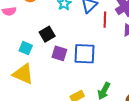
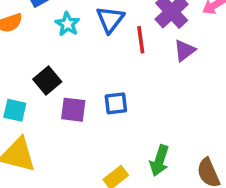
blue square: (84, 54) -> (116, 103), size x0.6

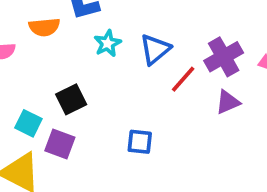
red line: (141, 40) -> (183, 79), turned 36
purple square: (73, 110) -> (60, 144), moved

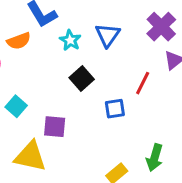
red line: (183, 79) -> (143, 83), moved
black square: (71, 99) -> (82, 79), moved
cyan square: (28, 123) -> (16, 106), moved, turned 30

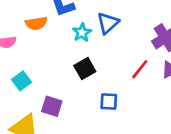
blue triangle: (108, 35) -> (108, 23), moved
red line: (143, 83) -> (140, 69), moved

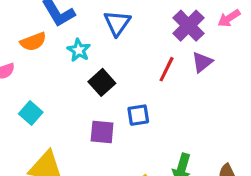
cyan star: (82, 33) -> (79, 50), moved
purple square: (52, 106) -> (102, 132), moved

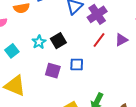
purple cross: (188, 26) -> (97, 14), moved
cyan star: (79, 50) -> (39, 42), moved

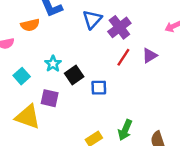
black square: (58, 41) -> (74, 75), moved
purple square: (53, 71) -> (50, 98), moved

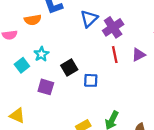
red line: (123, 57) -> (115, 55), turned -49
cyan star: (53, 64) -> (41, 54), moved
yellow triangle: (28, 117) -> (17, 116), moved, size x0.7

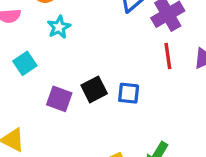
cyan star: (41, 54) -> (59, 27), moved
black square: (69, 68) -> (94, 89), moved

